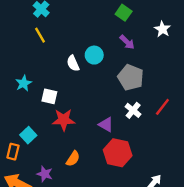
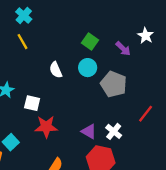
green square: (124, 13) -> (90, 42), moved
purple arrow: (127, 42) -> (123, 49), moved
cyan circle: (94, 55) -> (88, 68), moved
white cross: (133, 110) -> (114, 131), moved

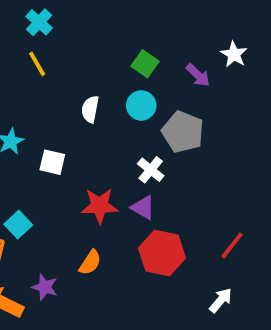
white semicircle: (56, 70) -> (90, 109), turned 35
red line: (146, 114) -> (232, 245), moved
red star: (46, 127) -> (100, 206), moved
white cross: (114, 131) -> (151, 170), moved

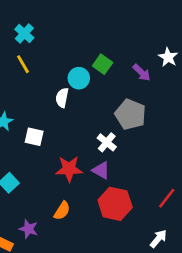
cyan circle: (141, 105) -> (79, 78), moved

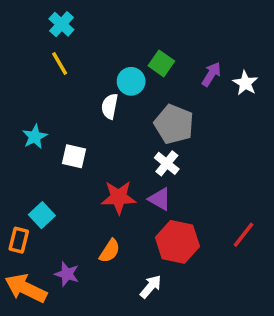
white star: (168, 57) -> (245, 83), moved
purple arrow: (142, 73) -> (211, 74), turned -102
gray pentagon: (130, 114) -> (174, 124), moved
white arrow: (158, 239) -> (151, 287), moved

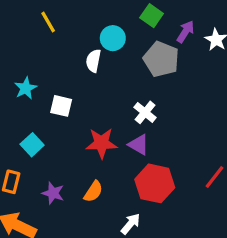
green square: (161, 63) -> (152, 16), moved
gray pentagon: (174, 124) -> (161, 59), moved
cyan square: (42, 215) -> (32, 145), moved
purple star: (67, 274) -> (53, 193), moved

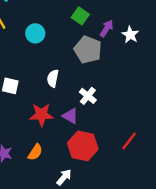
cyan circle: (113, 38) -> (35, 33), moved
white semicircle: (93, 61) -> (53, 78), moved
white cross: (145, 112) -> (88, 96), moved

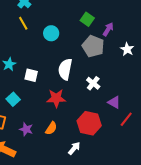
white star: (130, 35) -> (127, 49), moved
white semicircle: (53, 78) -> (65, 69), size x1.5
purple triangle: (70, 116) -> (114, 102), moved

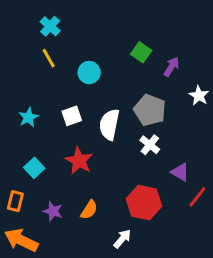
gray pentagon: (93, 46) -> (150, 110), moved
white square: (31, 75) -> (72, 116), moved, turned -32
red star: (56, 98) -> (79, 161), moved, turned 30

